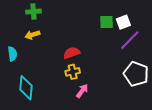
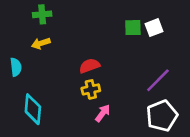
purple line: (130, 40) -> (158, 80), moved
white pentagon: (136, 74) -> (162, 116), moved, turned 30

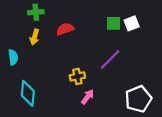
yellow arrow: (41, 43) -> (35, 37), turned -56
red semicircle: (89, 66) -> (65, 29), moved
purple line: (158, 80) -> (110, 60), moved

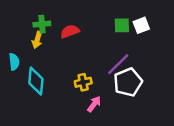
green cross: (36, 12) -> (42, 24), moved
cyan diamond: (28, 93) -> (36, 81), moved
white pentagon: (138, 99) -> (128, 82), moved

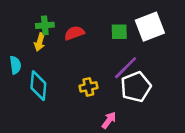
green square: (122, 25) -> (119, 32), moved
white square: (141, 25) -> (150, 27), size x1.6
pink arrow: (94, 104) -> (109, 120), moved

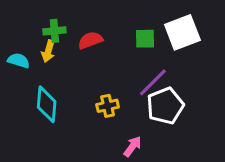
cyan semicircle: (15, 65) -> (19, 61), moved, turned -66

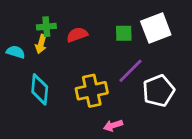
yellow cross: (108, 106) -> (92, 91), size x1.6
white pentagon: (165, 106) -> (159, 91), moved
pink arrow: (133, 146) -> (113, 125), turned -144

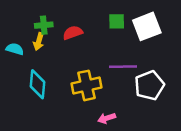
green square: (124, 33) -> (117, 21), moved
purple line: (130, 71) -> (123, 67), turned 44

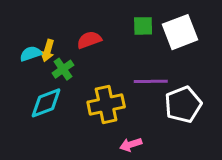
green cross: (44, 25) -> (63, 69), moved, turned -30
cyan semicircle: (15, 49) -> (31, 54), moved, turned -36
cyan diamond: (37, 84) -> (46, 103), turned 64

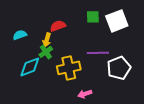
yellow arrow: (48, 51) -> (47, 40), moved
green cross: (63, 69) -> (46, 52), moved

